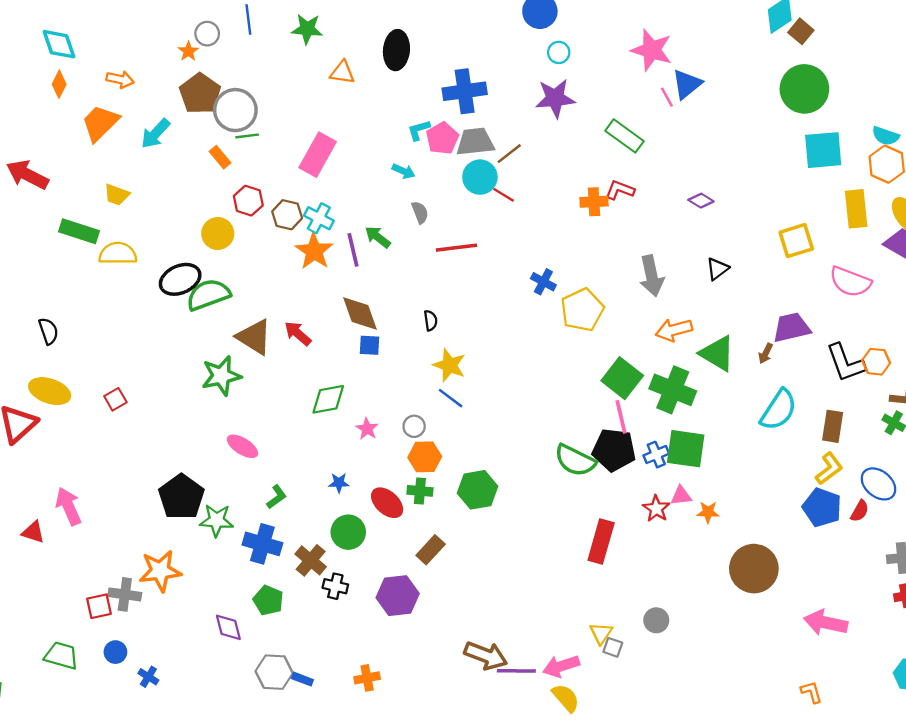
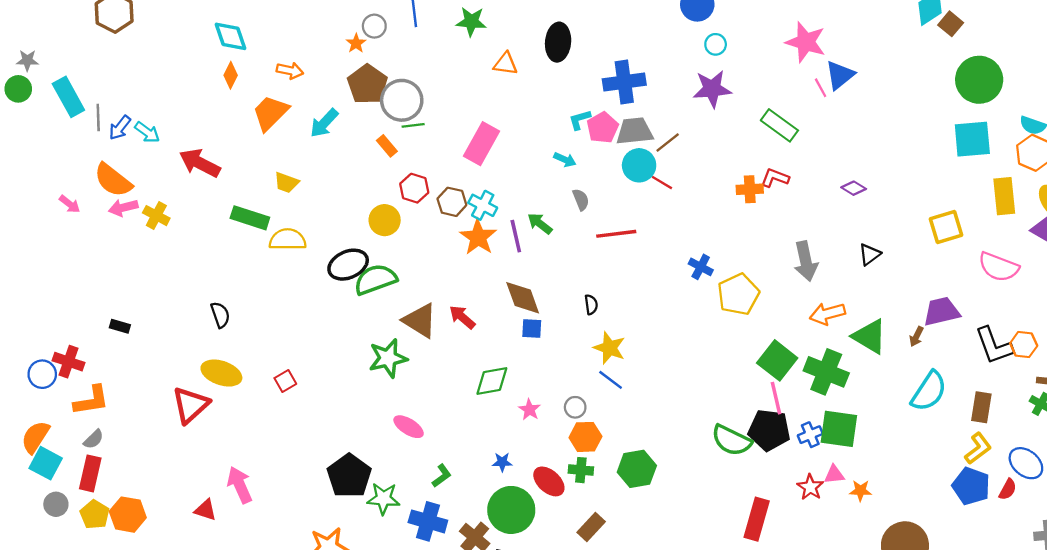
green circle: (804, 89) -> (979, 80), moved
green circle: (348, 532) -> (511, 510), size x1.4

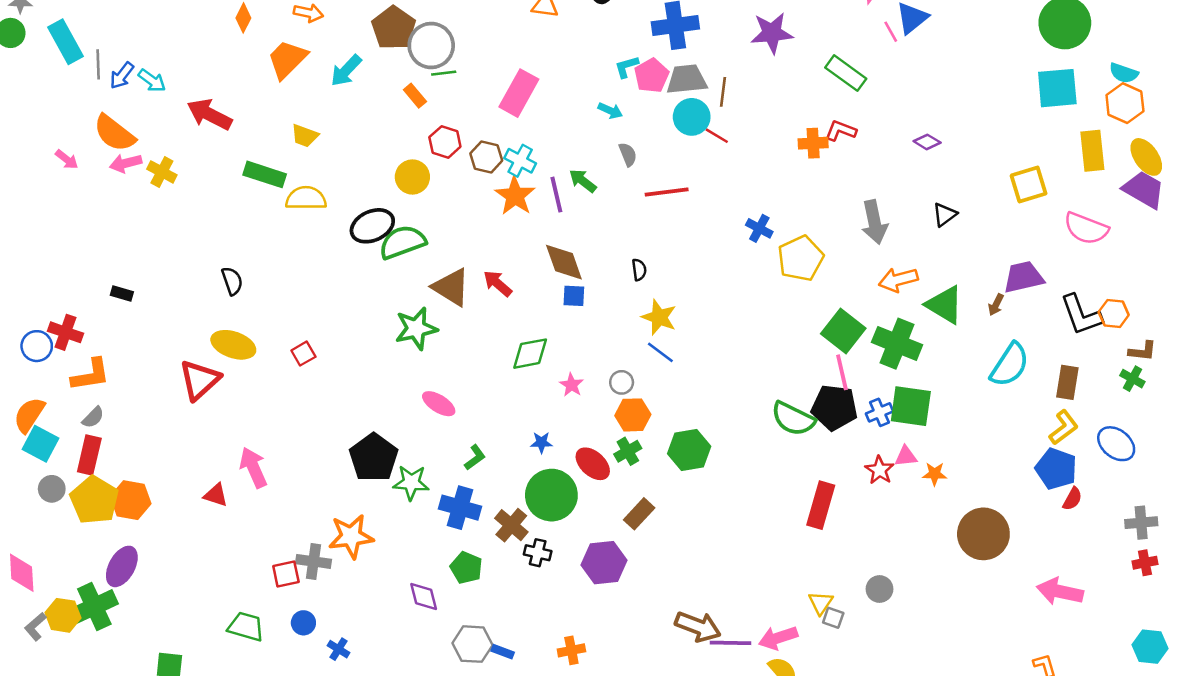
brown line: (668, 143) -> (723, 92), turned -45
green cross: (581, 470) -> (628, 451), turned -35
red semicircle: (1008, 489) -> (1072, 499), moved
yellow pentagon: (95, 515) -> (94, 500), size x1.5

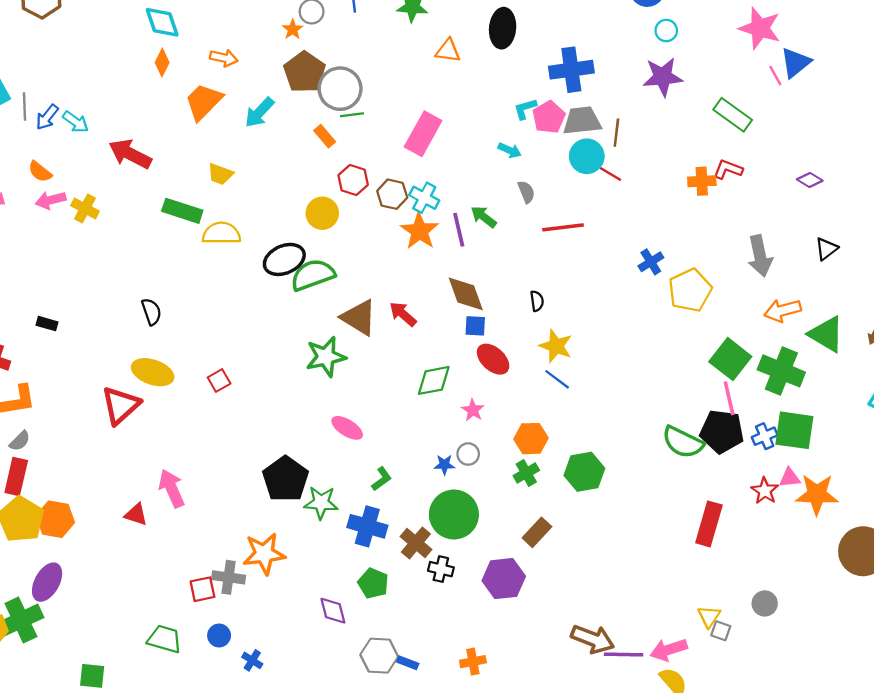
orange semicircle: (114, 133) -> (40, 172), size x0.6
blue cross: (759, 228) -> (651, 262), turned 30
gray circle: (622, 382) -> (468, 454), moved
red ellipse: (593, 464) -> (493, 359), moved
orange star: (935, 474) -> (817, 494), size x1.8

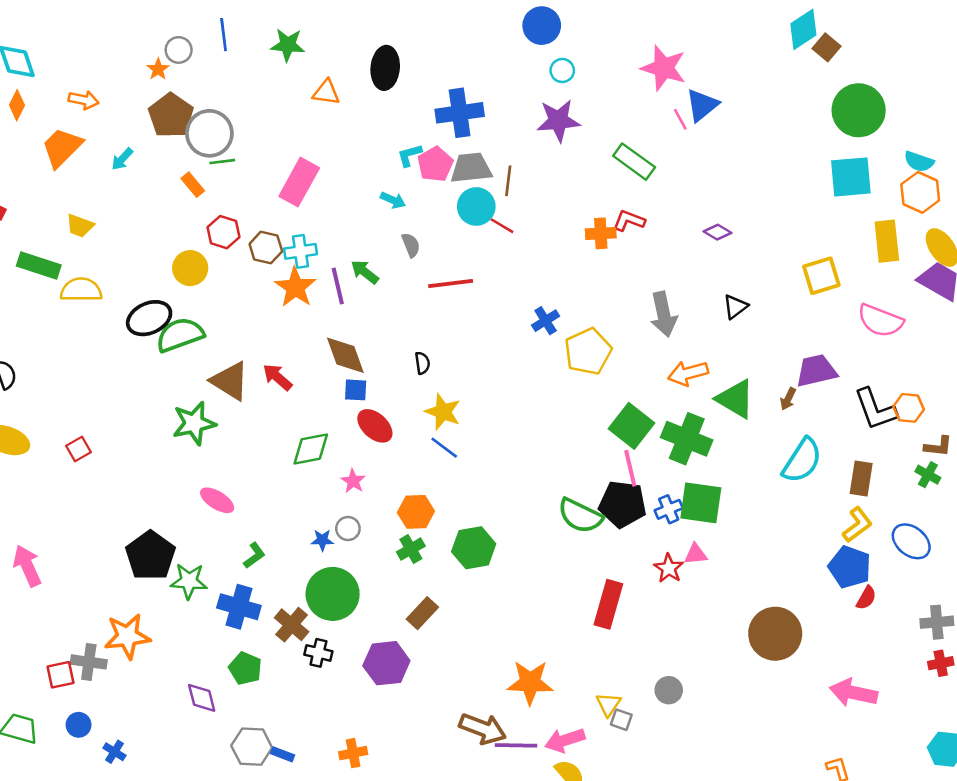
cyan arrow: (259, 112) -> (122, 159), size x0.7
cyan cross: (424, 198) -> (300, 251), turned -36
orange star: (817, 494) -> (530, 682), moved

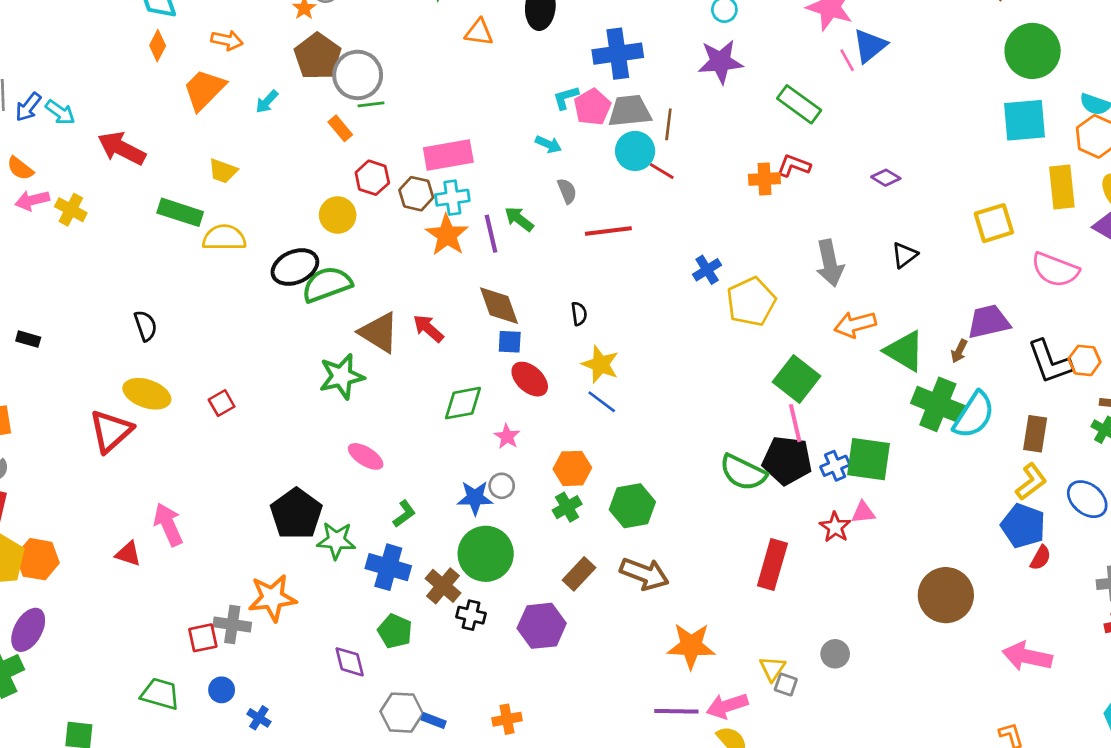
pink rectangle: (299, 182) -> (448, 155), moved, turned 51
green cross: (687, 439) -> (938, 404), moved
blue star: (322, 540) -> (475, 498), size x1.5
brown arrow: (483, 729) -> (644, 574), moved

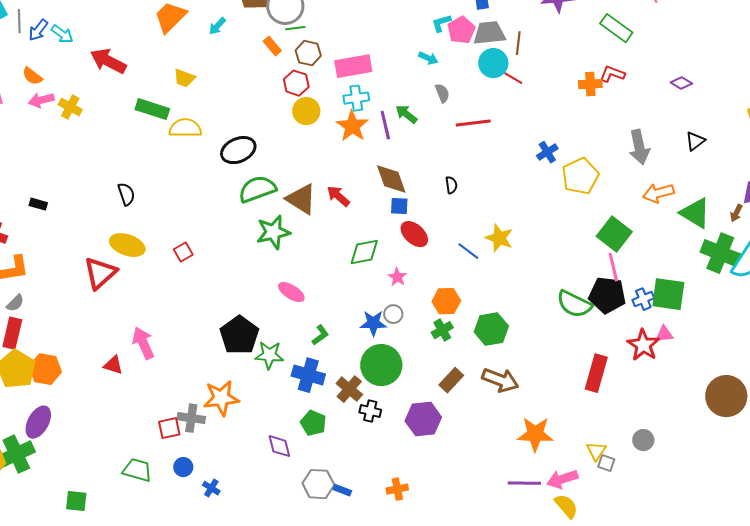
brown hexagon: (416, 194) -> (308, 53), moved
yellow circle: (338, 215) -> (306, 111), moved
green semicircle: (327, 284) -> (257, 189), moved
yellow star: (600, 364) -> (499, 238), moved
red star: (835, 527) -> (643, 345), size x1.4

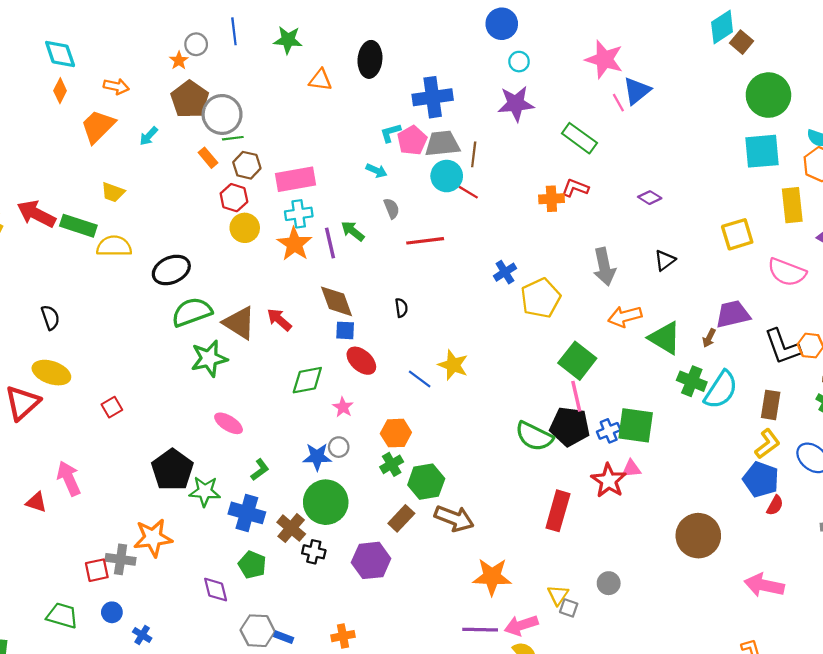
red arrow: (108, 61) -> (36, 214), moved
red square: (183, 252) -> (112, 407), moved
green cross: (720, 253) -> (692, 381), size x0.7
green hexagon: (491, 329) -> (426, 482), moved

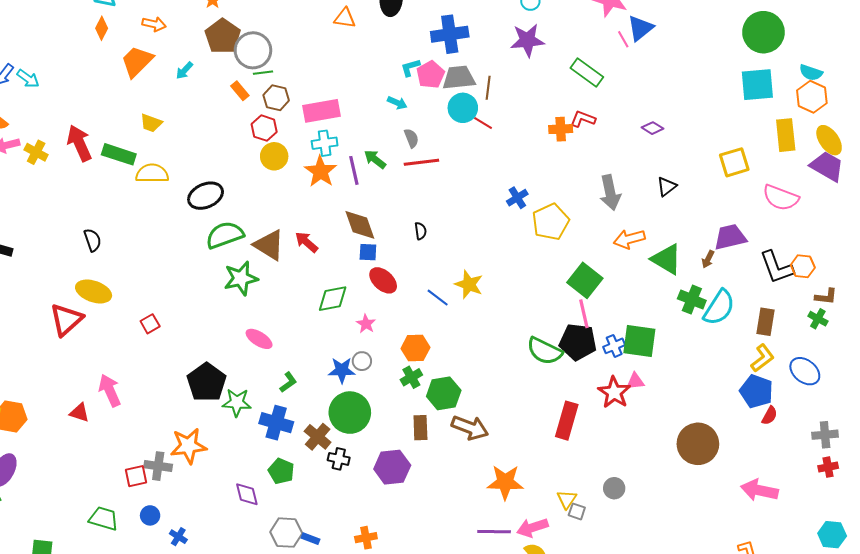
red arrow: (36, 214) -> (79, 143), turned 39
red line: (425, 241) -> (421, 162), moved
brown rectangle: (401, 518) -> (420, 428), turned -45

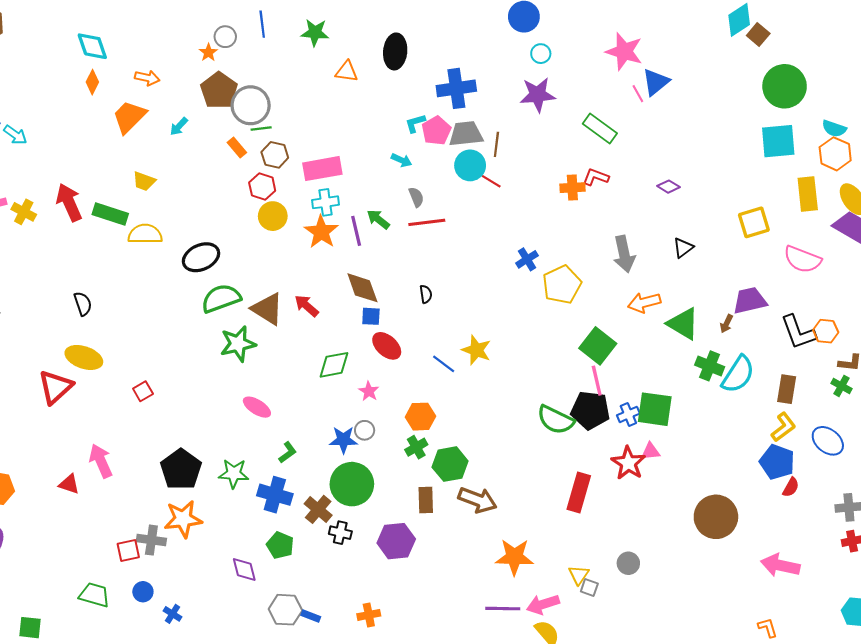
black pentagon: (207, 382) -> (181, 469), moved

